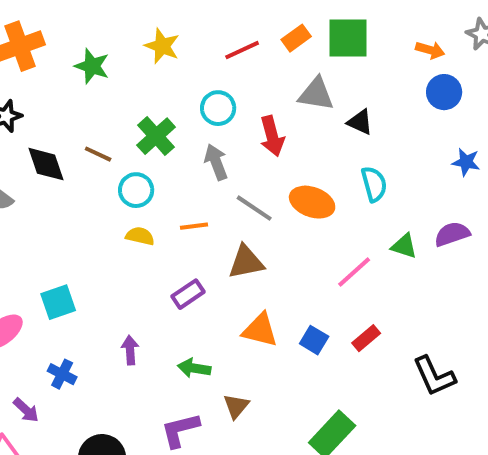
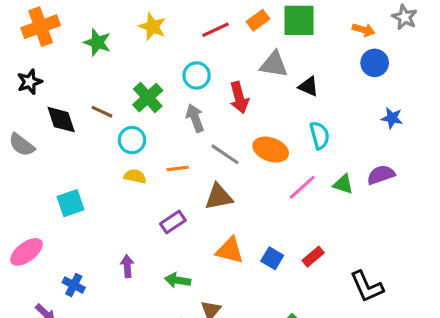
pink line: (354, 272) -> (302, 187), moved
cyan square: (58, 302) -> (71, 203), moved

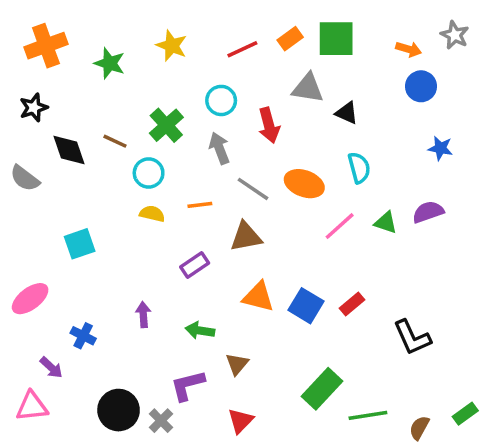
blue square: (272, 258) -> (306, 306), size x1.4

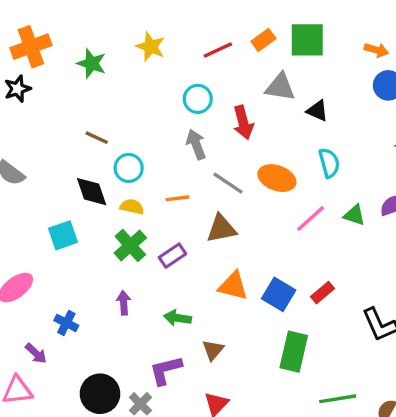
black star: (34, 108) -> (17, 89), moved
green cross: (166, 125) -> (130, 245), moved
black diamond: (69, 150) -> (92, 192), moved
green rectangle: (322, 389) -> (294, 352), moved, turned -30

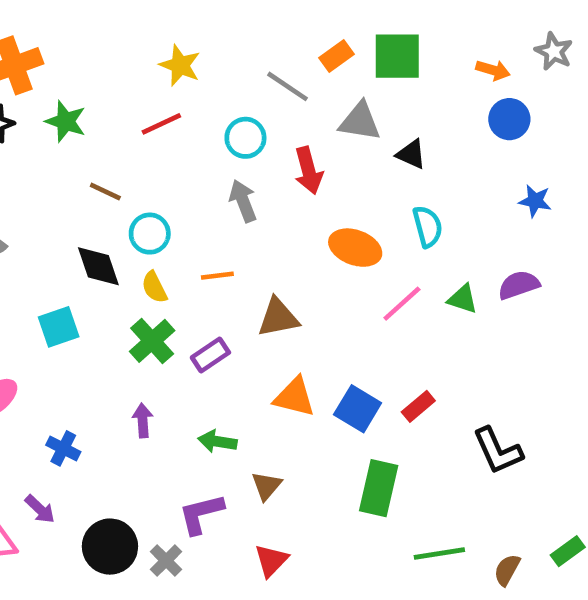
red line: (218, 50) -> (161, 124), moved
green star: (92, 63) -> (66, 121), moved
gray line: (228, 183) -> (287, 86), moved
yellow semicircle: (132, 207) -> (154, 287), turned -130
purple arrow: (36, 353) -> (40, 509), moved

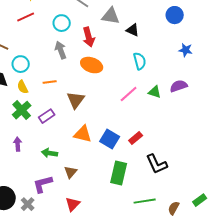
orange ellipse: (355, 248) -> (92, 65), moved
brown triangle: (278, 318) -> (76, 100), turned -42
black L-shape: (498, 451) -> (157, 164), moved

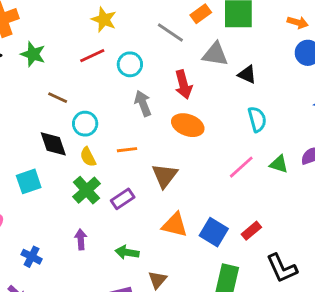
cyan circle: (62, 23) -> (130, 64), moved

